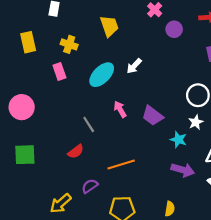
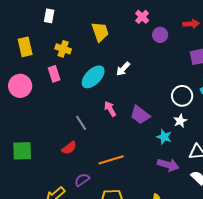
pink circle: (22, 107) -> (20, 86), moved

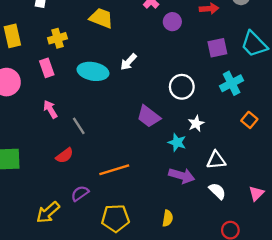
yellow trapezoid: (100, 32) -> (101, 18), turned -50
yellow cross: (63, 49) -> (57, 38), turned -35
cyan ellipse: (93, 77) -> (93, 71), turned 55
white circle: (182, 96) -> (182, 87), moved
pink arrow: (110, 109) -> (50, 109), moved

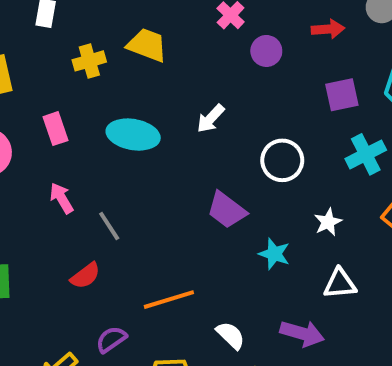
yellow cross: (57, 38) -> (89, 61), moved
white arrow: (128, 62) -> (211, 119), moved
white star: (196, 124) -> (328, 222), moved
purple arrow: (182, 176) -> (302, 333), moved
white semicircle: (217, 191) -> (231, 335), moved

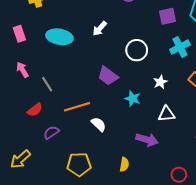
orange line: (169, 300) -> (77, 107), moved
white semicircle: (231, 335) -> (99, 124), moved
purple semicircle: (111, 339) -> (51, 132), moved

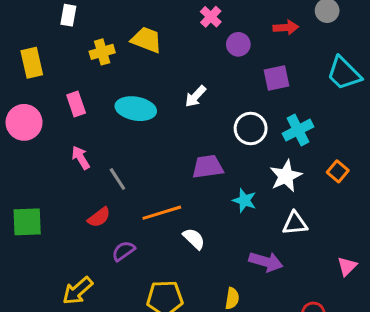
purple square: (168, 16) -> (277, 78), moved
cyan cross: (180, 47) -> (298, 130), moved
purple trapezoid: (108, 76) -> (208, 167), turned 135
white star: (160, 82) -> (286, 176), size x1.5

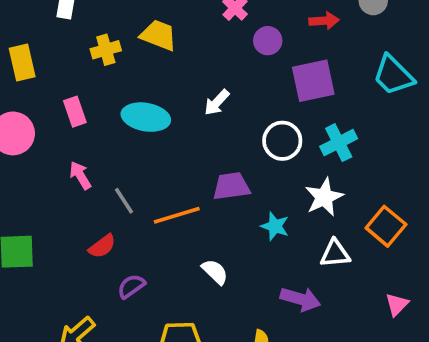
purple square: (277, 78) -> (313, 81), size x1.4
orange square: (338, 171) -> (386, 226), moved, size x1.5
orange line: (162, 213) -> (177, 215), moved

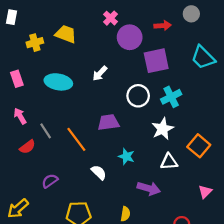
purple circle: (268, 41) -> (130, 37), size x1.5
orange line: (177, 215) -> (76, 139), turned 70
cyan star: (275, 226) -> (126, 156), moved
red semicircle: (102, 246) -> (27, 147), moved

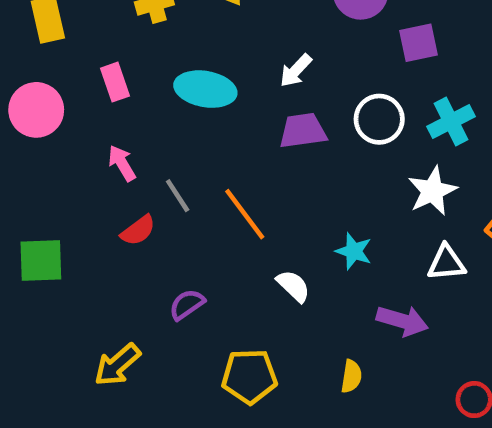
purple square: (156, 61) -> (419, 43), size x0.7
purple trapezoid: (108, 122) -> (303, 131), moved

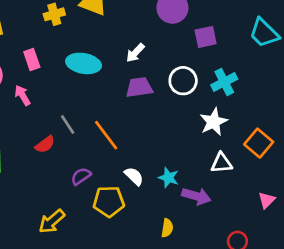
pink arrow: (122, 163) -> (22, 95), moved
cyan star: (354, 251) -> (168, 178), moved
purple semicircle: (187, 305) -> (81, 176), moved
yellow arrow: (117, 365) -> (52, 221), moved
yellow pentagon: (249, 376) -> (109, 201), moved

